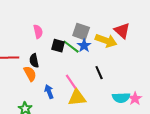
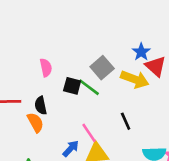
gray square: (81, 32) -> (102, 68), turned 30
blue star: (84, 46) -> (141, 52), moved
blue arrow: (49, 92) -> (71, 149), moved, turned 64

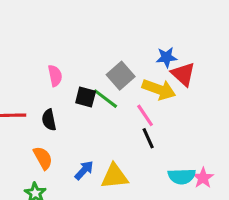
blue star: (141, 52) -> (166, 57), turned 30
orange semicircle: (35, 122) -> (43, 158), moved
pink line: (89, 133) -> (145, 115), moved

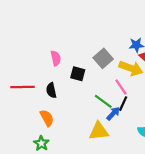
green line: (105, 99) -> (103, 101), moved
black line: (148, 138) -> (123, 104), turned 48
blue arrow: (84, 170) -> (113, 114), moved

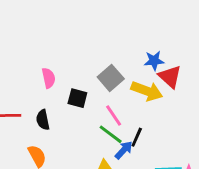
pink line: (121, 87) -> (114, 116), moved

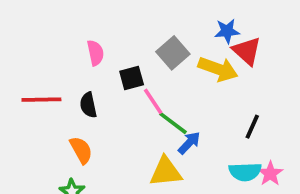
black square: (77, 98) -> (132, 78), turned -30
pink line: (114, 116) -> (153, 101), moved
black line: (137, 137) -> (252, 127), moved

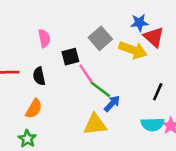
orange semicircle: (81, 150) -> (34, 109), turned 60

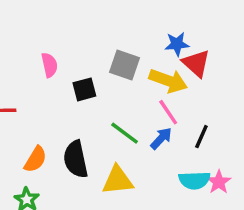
gray square: (100, 38) -> (125, 65), turned -30
pink line: (86, 74) -> (168, 112), moved
black semicircle: (39, 76) -> (76, 159), moved, size x1.5
blue arrow: (112, 104) -> (161, 138), moved

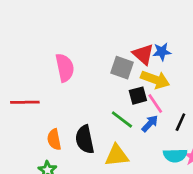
red triangle: (196, 63) -> (143, 54), moved
pink semicircle: (49, 65) -> (65, 68), size x1.5
black square: (84, 89) -> (138, 96), moved
orange semicircle: (35, 159) -> (54, 139), turned 138

